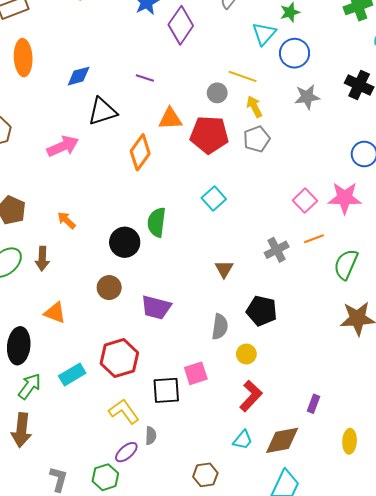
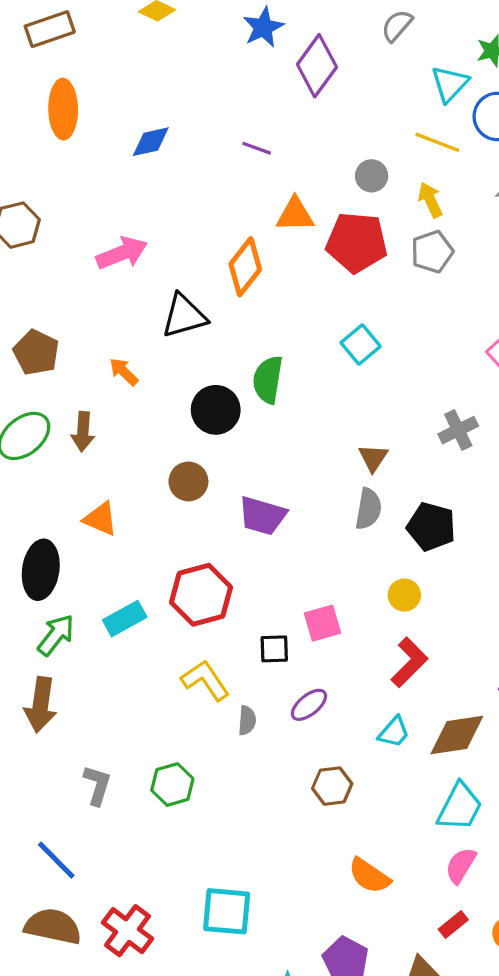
yellow line: (243, 76) -> (437, 142), moved
black triangle: (102, 111) -> (184, 316), moved
gray semicircle: (220, 327) -> (368, 509), moved
black square: (166, 390) -> (274, 649), size x0.7
purple ellipse: (126, 452) -> (309, 705), moved

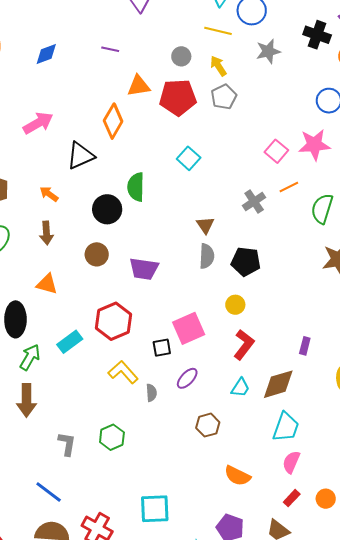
brown arrow: (83, 432) -> (46, 233), moved
pink square: (322, 623) -> (189, 328), size x1.4

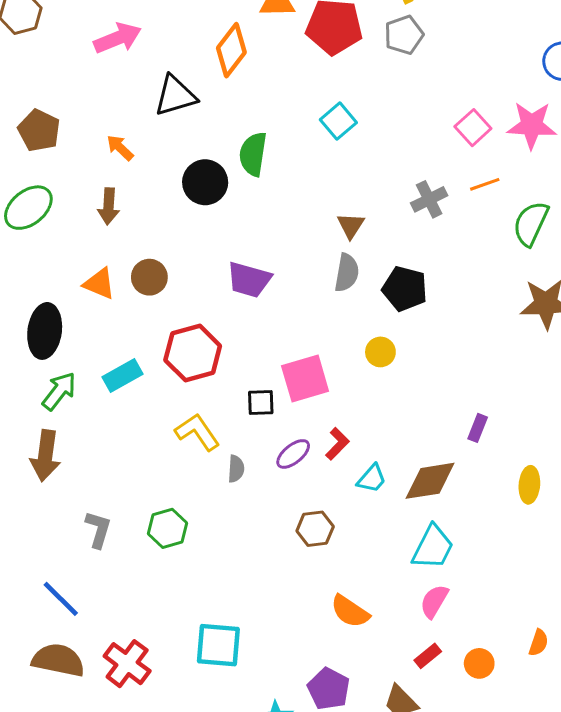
brown circle: (97, 254) -> (149, 277), moved
red L-shape: (244, 345) -> (337, 444), moved, size x0.7

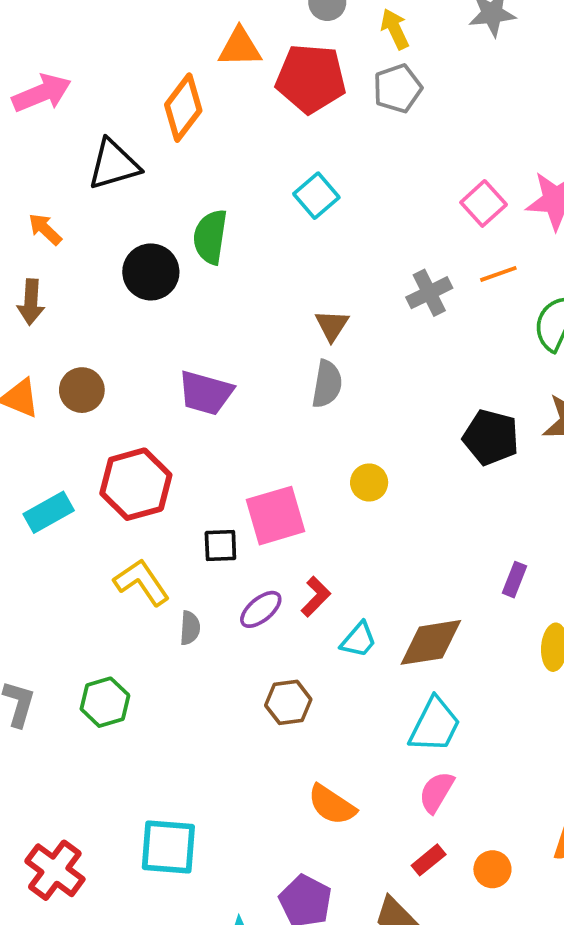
black pentagon: (405, 289) -> (491, 437), moved
purple rectangle: (478, 428) -> (515, 580), moved

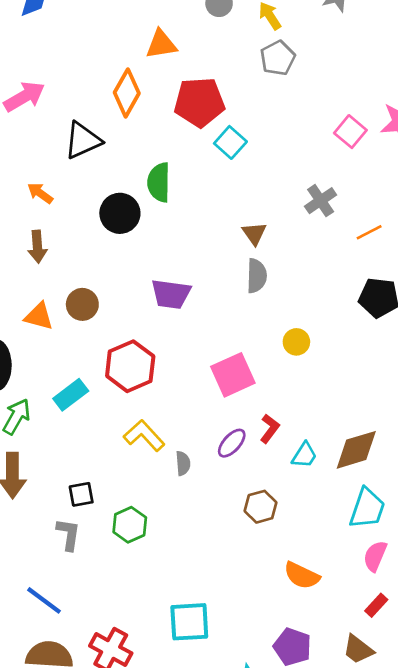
red pentagon: (311, 78) -> (199, 102), moved
orange line: (498, 274) -> (369, 232), moved
black square: (220, 546) -> (81, 494), moved

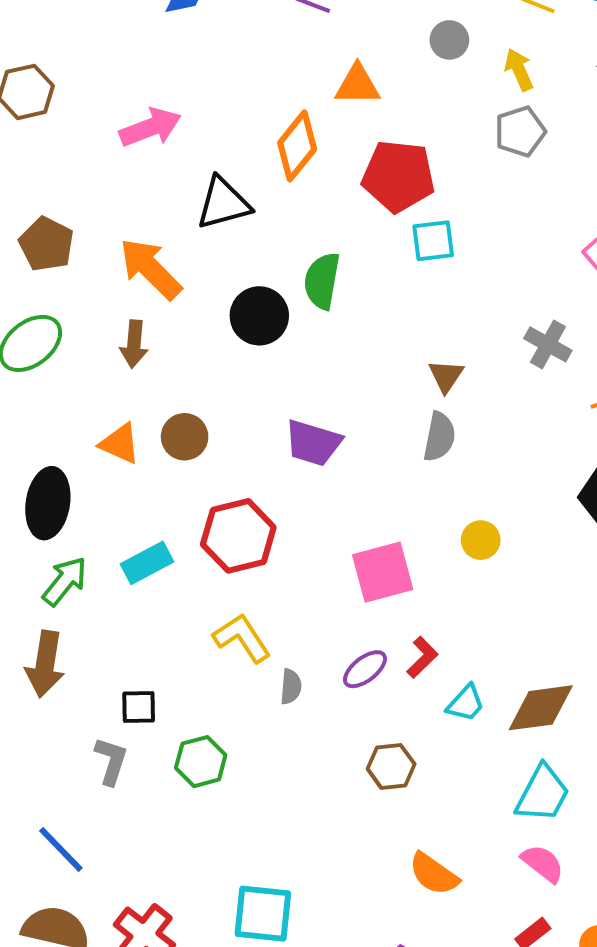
cyan square: (230, 142) -> (433, 241), turned 32
orange arrow: (40, 193) -> (150, 269), size x1.8
gray cross: (321, 201) -> (548, 344), turned -36
pink semicircle: (375, 556) -> (543, 863), turned 96

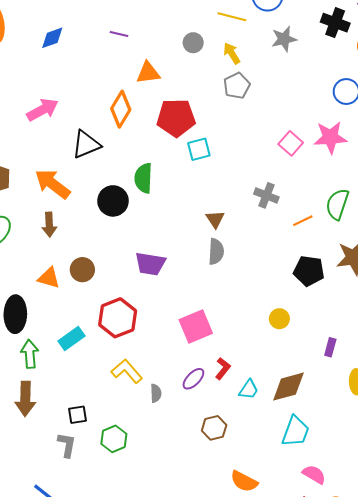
yellow circle: (481, 540) -> (279, 319), moved
green arrow: (65, 581) -> (30, 354), turned -36
pink semicircle: (543, 863) -> (314, 474), moved

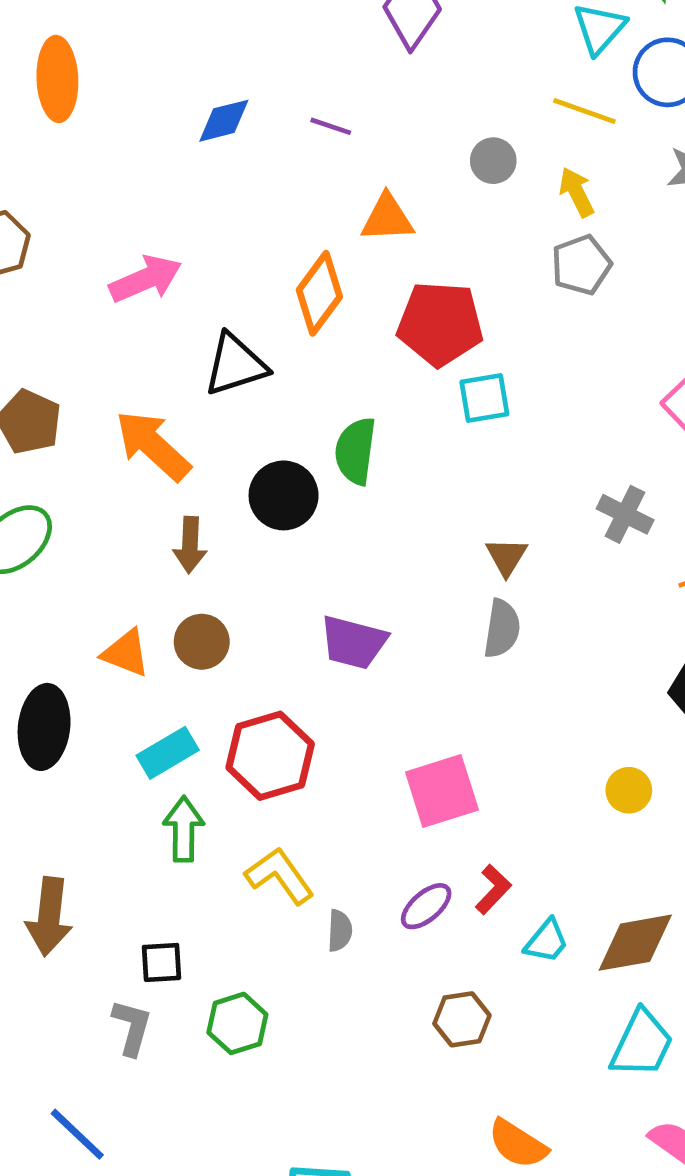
blue diamond: (52, 38) -> (224, 121), moved
brown arrow: (49, 225) -> (190, 545), moved
cyan rectangle: (72, 338) -> (168, 753), moved
green arrow: (30, 354) -> (184, 829), moved

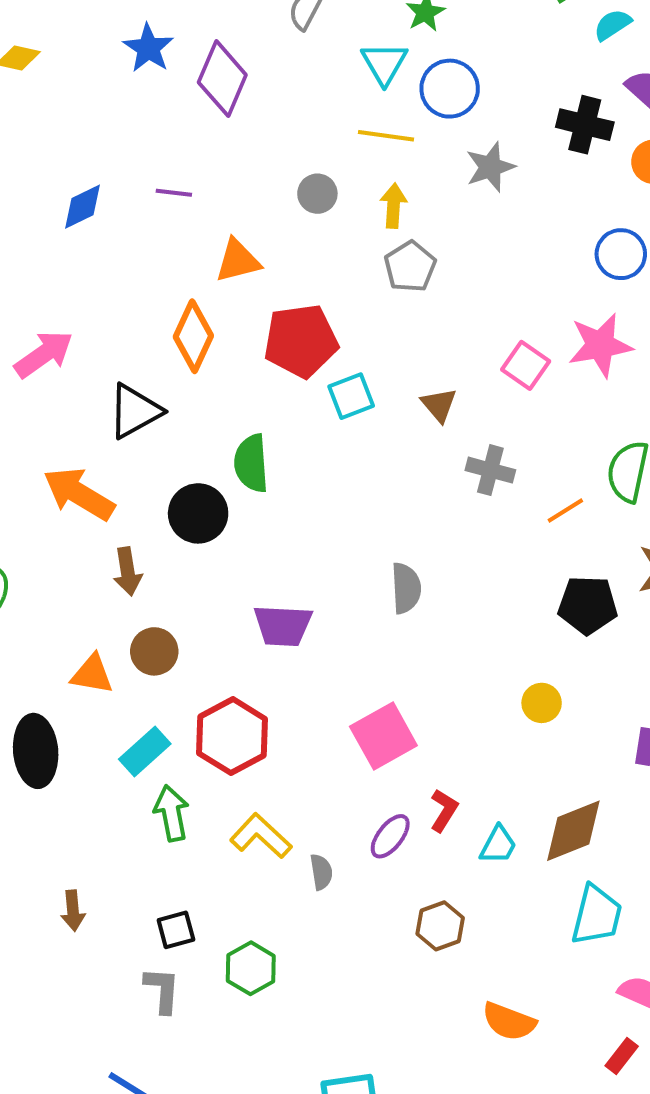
yellow arrow: (577, 192) -> (393, 206), turned 42
brown triangle: (507, 557) -> (439, 405), moved
brown arrow: (49, 917) -> (73, 911), size x0.6

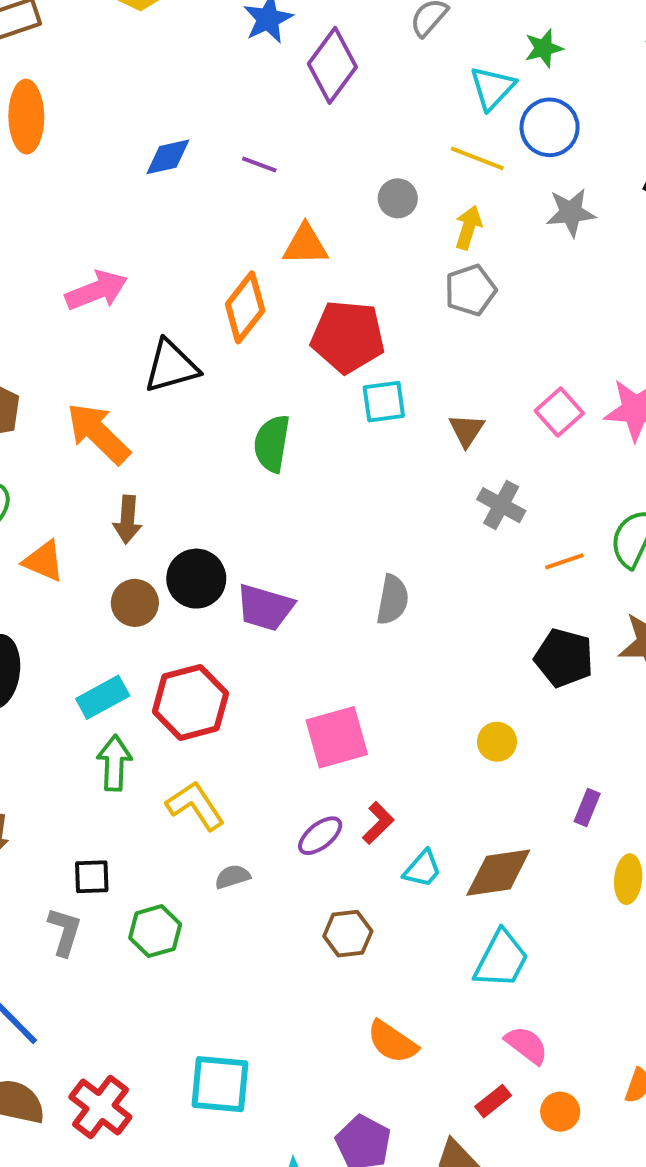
black circle: (198, 513) -> (196, 579), moved
orange triangle: (92, 674) -> (44, 561), moved
gray semicircle: (321, 872) -> (232, 877), moved, turned -112

